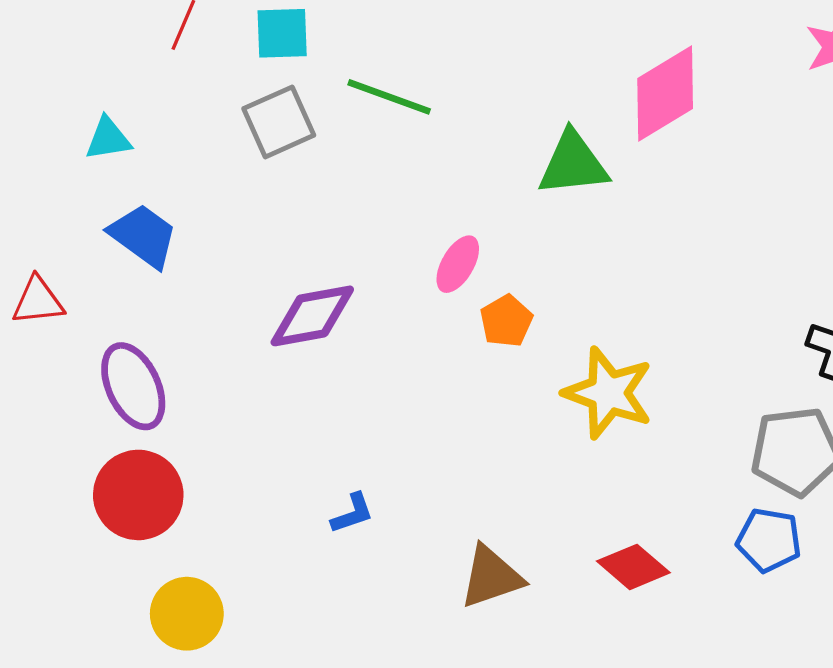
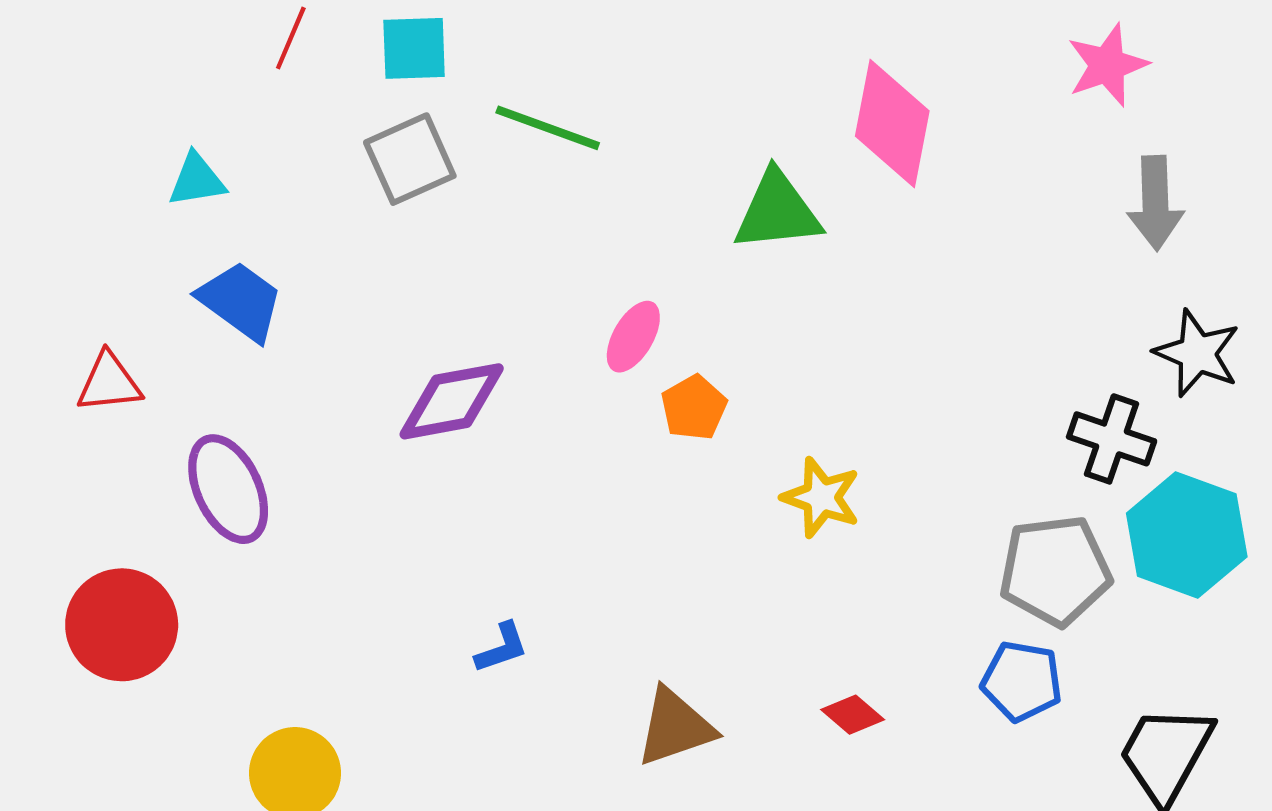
pink diamond: (665, 93) -> (892, 124), turned -48
yellow star: (608, 393) -> (821, 497), size x0.7
red circle: (138, 495) -> (122, 625), moved
red diamond: (633, 567) -> (853, 715), size x0.7

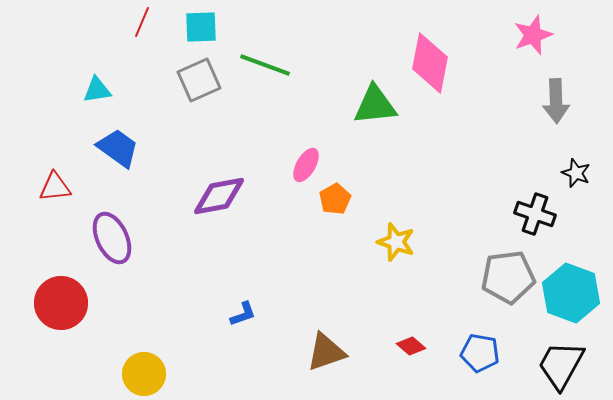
black star: (1197, 353) -> (576, 173), size x0.7
cyan hexagon: (1187, 535) -> (571, 293), moved
blue pentagon: (1022, 681) -> (480, 353), moved

